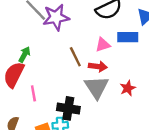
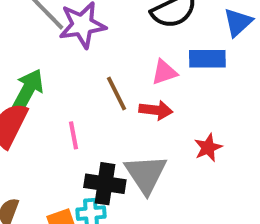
green arrow: (25, 55) -> (28, 90), size x1.5
gray triangle: (96, 87) -> (146, 174), moved
pink line: (33, 93) -> (74, 135), moved

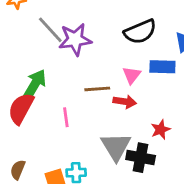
pink triangle: (164, 72) -> (132, 75), turned -36
brown line: (116, 94) -> (97, 89), turned -70
black cross: (105, 184) -> (141, 158), moved

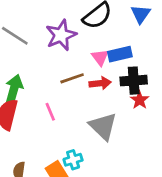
purple star: (75, 39) -> (61, 35), moved
blue rectangle: (162, 67) -> (120, 54), moved
black cross: (141, 158) -> (134, 81), moved

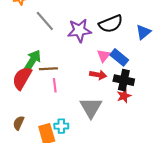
blue rectangle: (120, 54) -> (119, 57), turned 36
brown line: (72, 78) -> (48, 69), moved

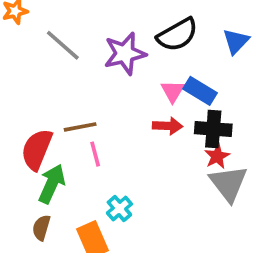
green arrow: (33, 60) -> (52, 184), moved
gray triangle: (91, 108) -> (228, 183), moved
cyan cross: (61, 126) -> (119, 208), moved, turned -32

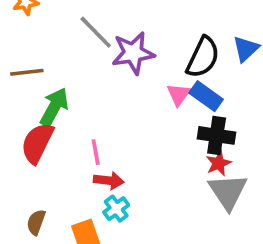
black semicircle: (177, 35) -> (203, 57), moved, turned -39
gray line: (63, 45) -> (96, 32), moved
red arrow: (168, 126) -> (109, 181), moved
brown line: (80, 127) -> (27, 72), moved
green arrow: (52, 184) -> (54, 107), moved

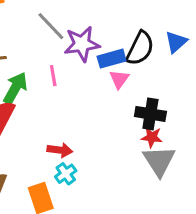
blue rectangle: (206, 96) -> (112, 59), moved, turned -52
pink line: (96, 152) -> (53, 76), moved
red star: (219, 163) -> (152, 137), turned 30

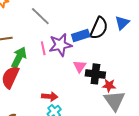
purple star: (82, 44) -> (60, 45), moved
pink triangle: (119, 79) -> (80, 66), moved
black cross: (150, 114) -> (95, 74), moved

